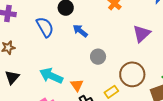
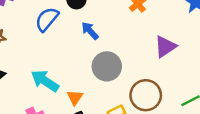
blue semicircle: (45, 27) -> (47, 19), turned -120
gray circle: (98, 57) -> (107, 66), size x1.5

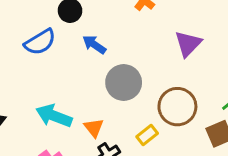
blue semicircle: (47, 19) -> (40, 42), turned -148

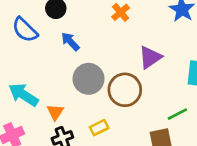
blue semicircle: (40, 42) -> (25, 30), turned 64
brown circle: (177, 107) -> (125, 90), moved

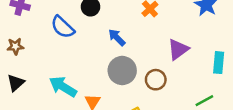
blue arrow: (70, 41) -> (117, 37), moved
brown circle: (125, 90) -> (156, 80), size x0.7

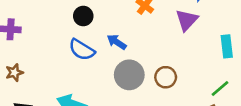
blue semicircle: (63, 27) -> (82, 50), moved
purple triangle: (178, 49) -> (187, 20), moved

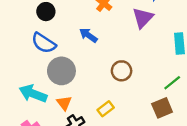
blue arrow: (117, 42) -> (88, 35), moved
gray circle: (129, 75) -> (61, 71), moved

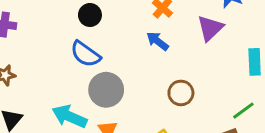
blue arrow: (88, 35) -> (158, 41), moved

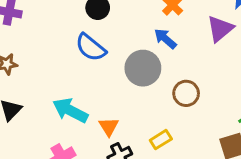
gray circle: (106, 90) -> (143, 68), moved

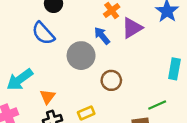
purple triangle: (220, 29) -> (132, 28), moved
cyan arrow: (70, 110) -> (20, 79), turned -72

